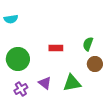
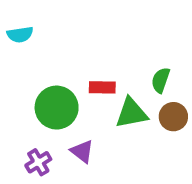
green circle: (18, 59) -> (57, 108), moved
green triangle: (72, 83) -> (131, 113), moved

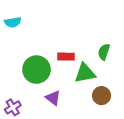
brown circle: (173, 117) -> (102, 96), moved
purple cross: (38, 162) -> (13, 107), moved

